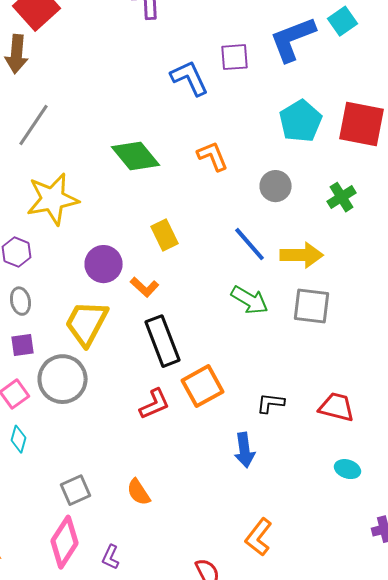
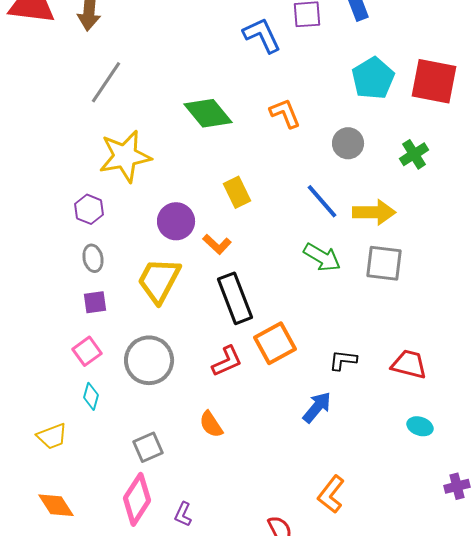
gray circle: (62, 379) -> (149, 360), moved
blue arrow: (244, 450) -> (317, 407), turned -132
orange semicircle: (138, 492) -> (211, 424), moved

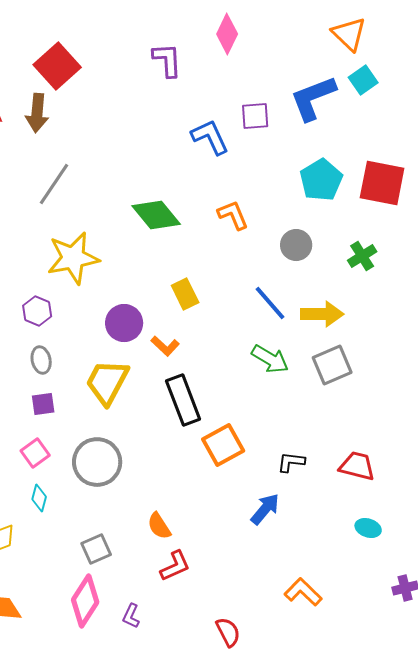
gray square: (384, 263) -> (332, 365), turned -30
red L-shape: (227, 361) -> (175, 566), moved
orange L-shape: (331, 494) -> (303, 592), moved, turned 96

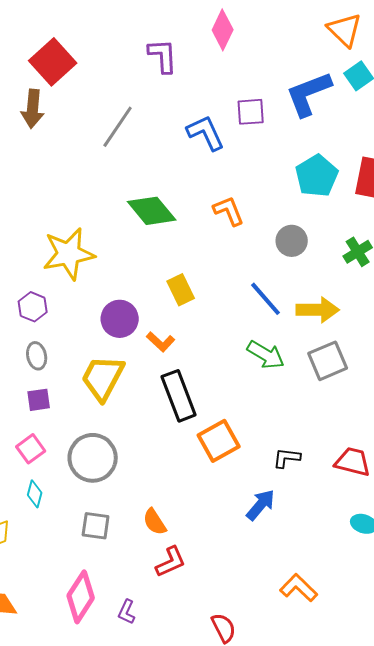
gray line: (54, 184) -> (118, 127), moved
gray square: (96, 549) -> (96, 526), moved, turned 32

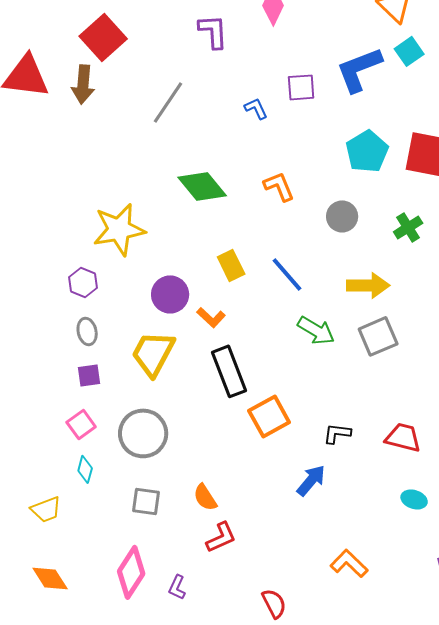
blue L-shape: (206, 133) -> (256, 108), size x0.6
blue line: (266, 299) -> (287, 274), moved

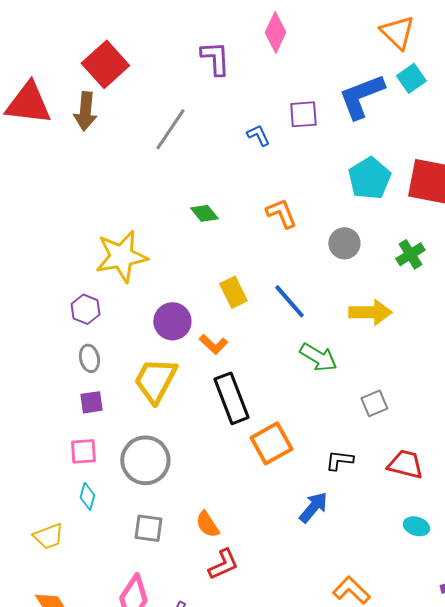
green diamond: (202, 186) -> (204, 213), size x0.6
gray square: (378, 336) -> (374, 403), moved, size x0.7
pink square: (81, 424) -> (83, 451), turned 32

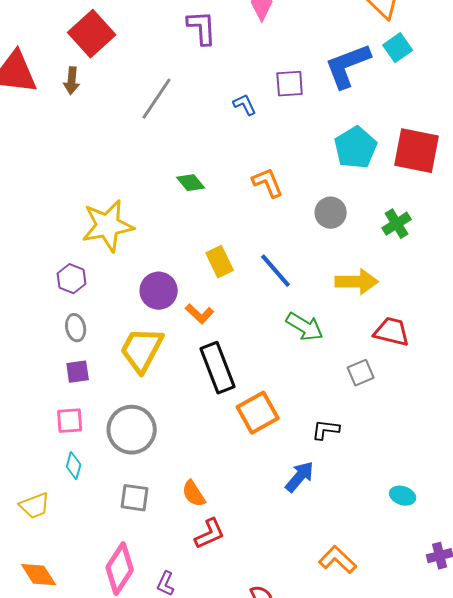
brown arrow: (85, 111) -> (72, 81), size x0.7
red trapezoid: (405, 464) -> (392, 332), moved

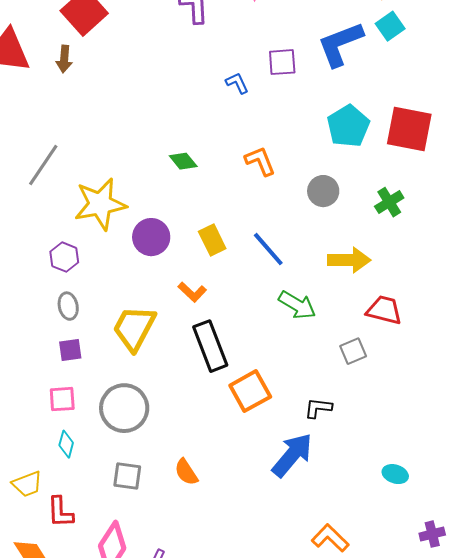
gray line: (157, 99) -> (43, 165), moved
purple circle: (159, 291) -> (151, 237), moved
blue arrow: (300, 477) -> (292, 455), size x1.4
red L-shape: (210, 534) -> (60, 512), moved, turned 112

